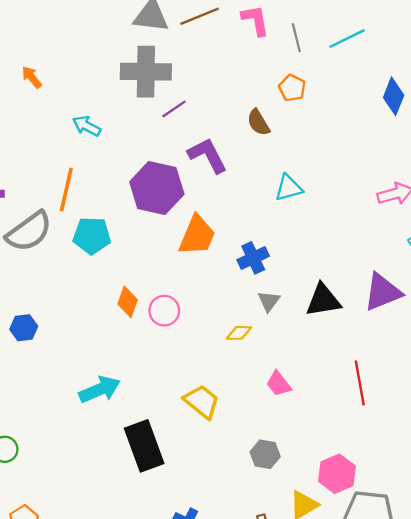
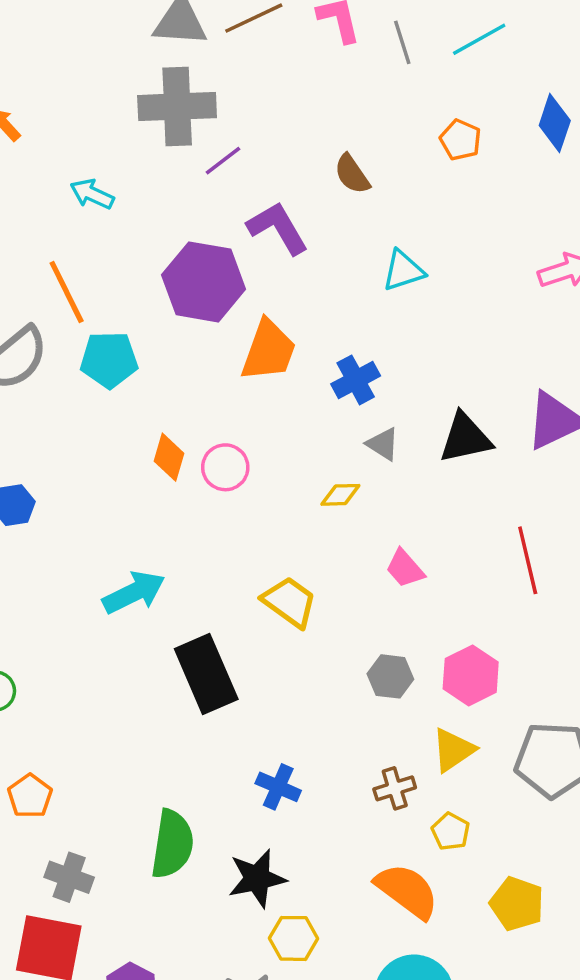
orange pentagon: (292, 88) -> (460, 140), moved
orange line: (66, 190) -> (67, 292), turned -36
gray triangle: (269, 301) -> (383, 444), turned -30
pink hexagon: (337, 474) -> (471, 675), moved

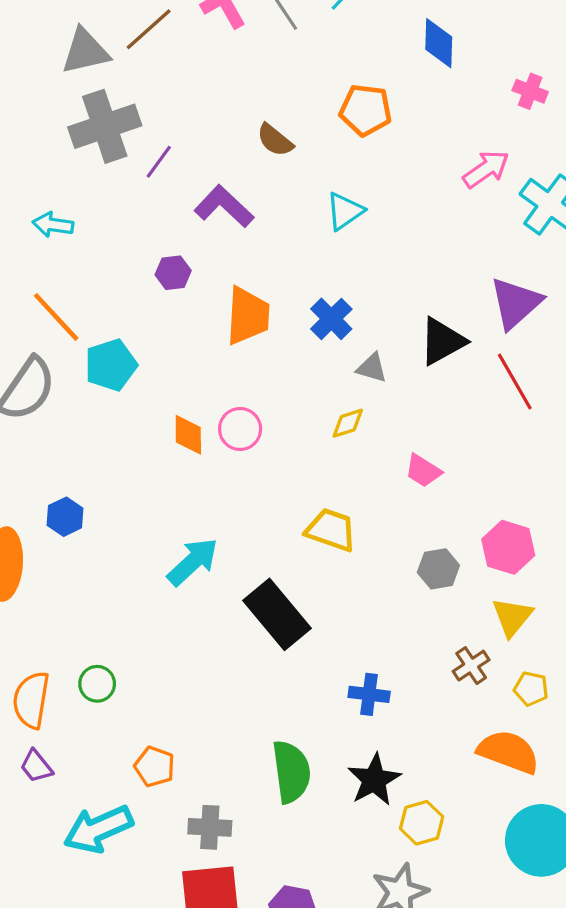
orange pentagon: (460, 140) -> (366, 110), moved, size x1.4
purple hexagon: (204, 282) -> (173, 273), size x0.5
red line: (528, 560) -> (515, 382), moved

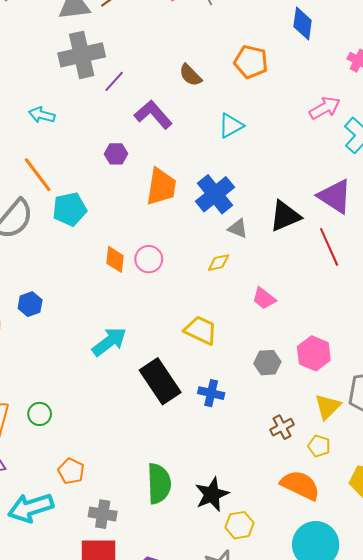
purple triangle: (516, 303) -> (335, 196), turned -51
blue cross: (331, 319) -> (215, 194), size x1.4
yellow triangle: (512, 617) -> (328, 407), moved
blue cross: (369, 694) -> (211, 393), moved

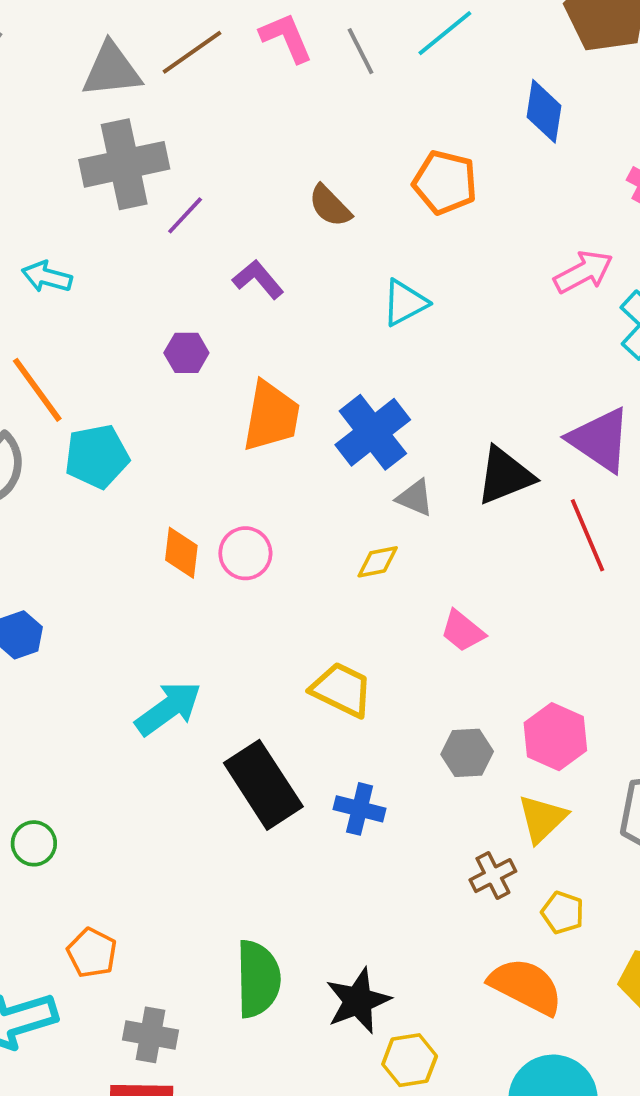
purple L-shape: (153, 115) -> (258, 279), size x0.7
yellow triangle: (328, 407) -> (542, 819), moved

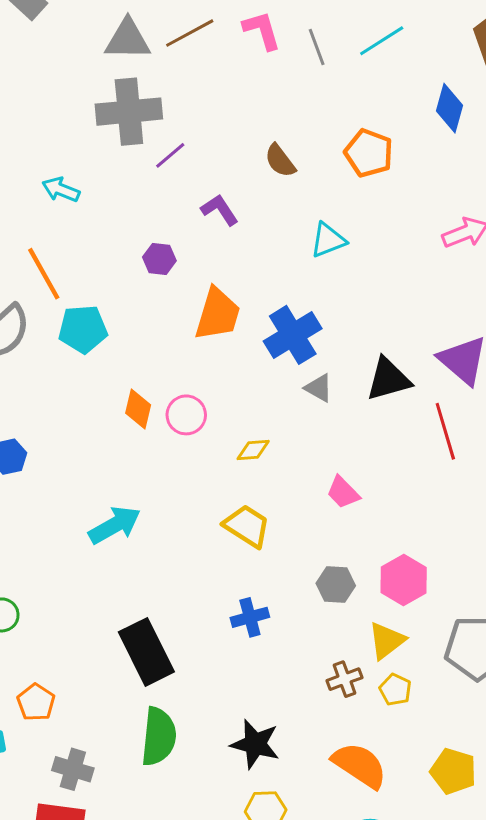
yellow diamond: (378, 562) -> (253, 450), moved
black rectangle: (263, 785) -> (146, 652), moved
blue cross: (360, 809) -> (250, 617), turned -36
yellow pentagon: (563, 913) -> (395, 690), moved
black star: (358, 1001) -> (255, 744), moved, turned 30

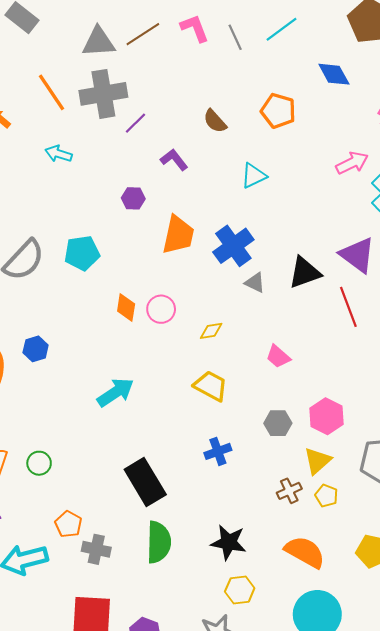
blue diamond: (449, 108) -> (334, 74), turned -40
orange line: (44, 274) -> (51, 92), moved
gray cross: (73, 769) -> (96, 549), moved

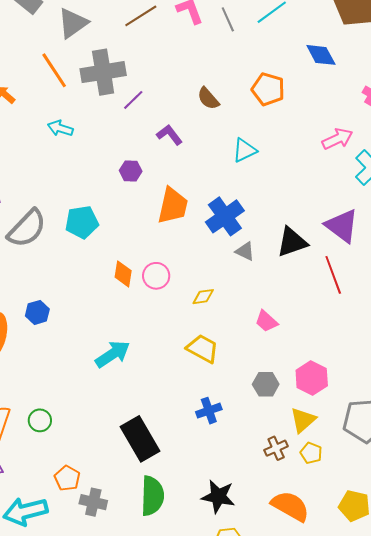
gray triangle: (99, 42) -> (73, 23), moved, turned -32

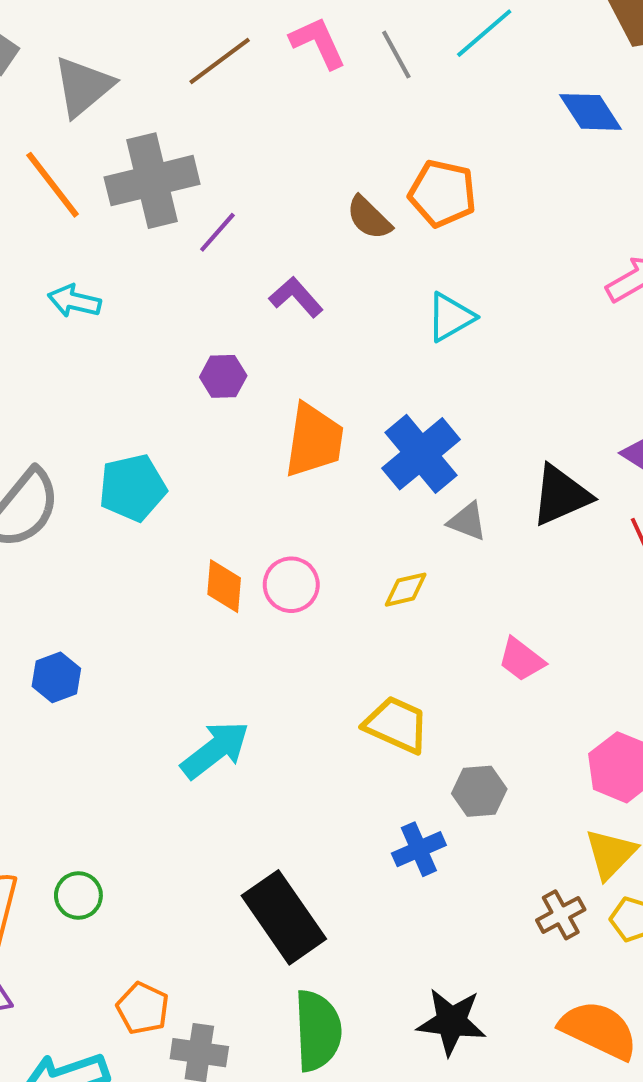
orange pentagon: (268, 89) -> (442, 193), moved
yellow diamond: (203, 297) -> (406, 590), moved
gray hexagon: (266, 384) -> (479, 791), moved

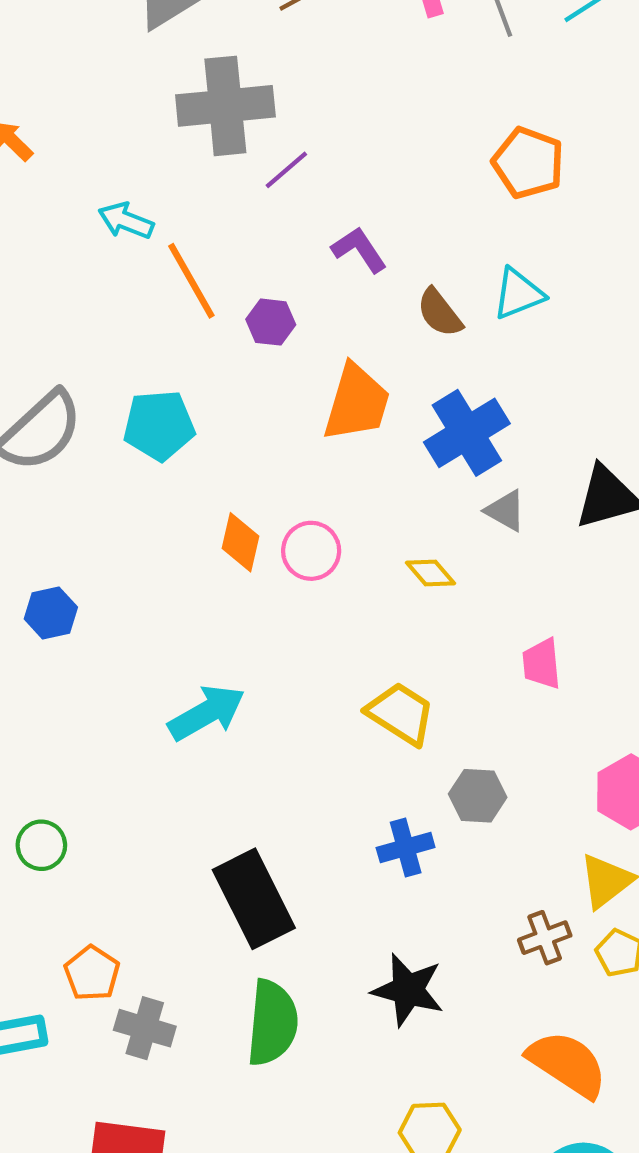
orange line: (53, 185) -> (191, 281), moved
brown semicircle: (369, 218) -> (440, 313), moved
yellow diamond: (406, 590) -> (431, 573), turned 54
pink trapezoid: (521, 659) -> (542, 664), turned 39
black star: (451, 1022) -> (408, 990), moved

